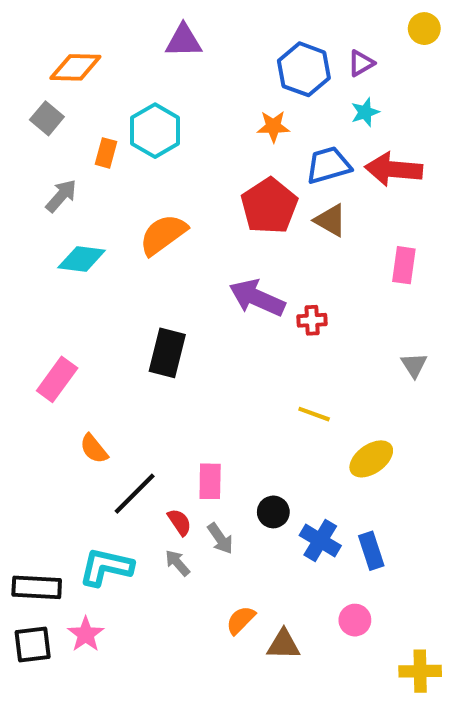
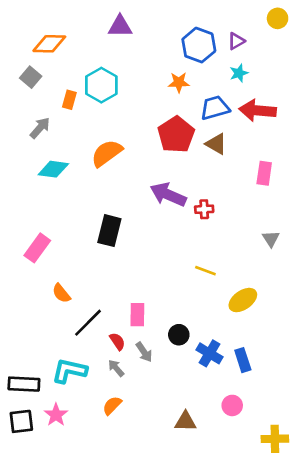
orange semicircle: (241, 620) -> (112, 405), moved

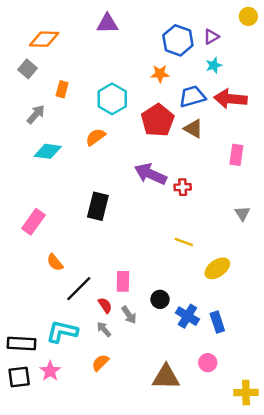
cyan hexagon: (101, 85) -> (112, 99), moved
orange semicircle: (107, 153) -> (96, 137), size x0.7
brown triangle: (185, 421) -> (166, 377), size x1.4

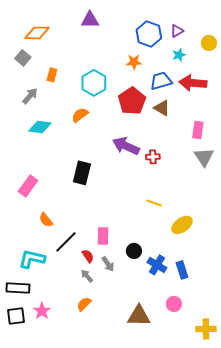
yellow circle: (248, 16) -> (209, 43), moved
gray triangle: (242, 213) -> (204, 157), moved, size x1.5
cyan L-shape: (62, 332) -> (32, 259), moved

